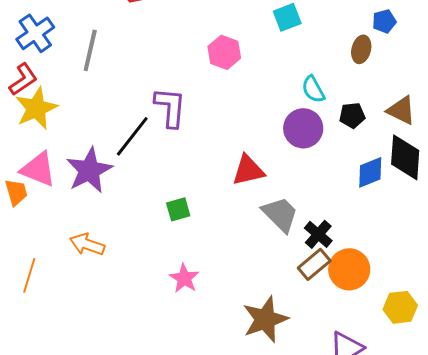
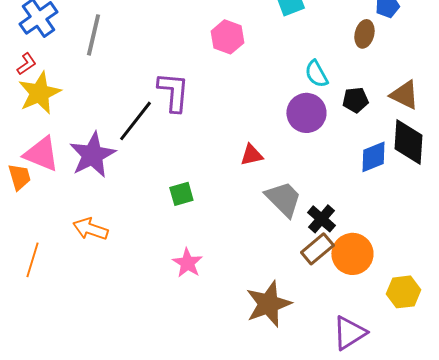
red L-shape: (23, 79) -> (26, 64), size x0.7
red triangle: (248, 170) -> (251, 155), size x0.7

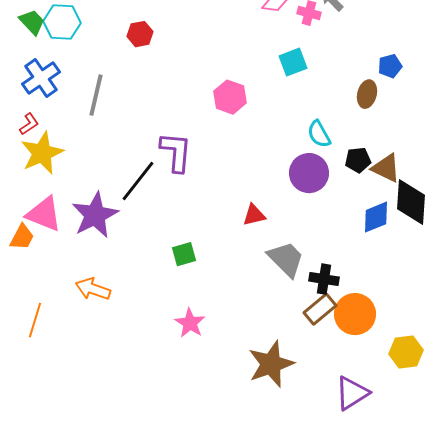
brown triangle: (404, 95) -> (386, 168), moved
orange trapezoid: (19, 177) -> (22, 237), turned 44
black cross: (321, 219) -> (324, 279), turned -32

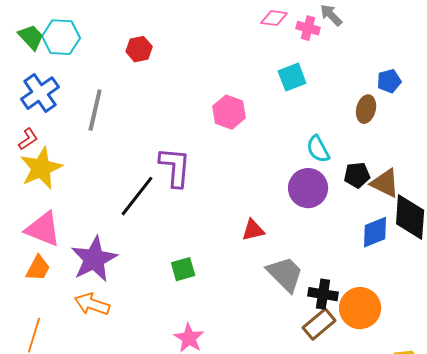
purple star: (95, 215) -> (94, 259), moved
orange trapezoid: (22, 237) -> (38, 268), moved
orange circle: (355, 314) -> (360, 308), moved

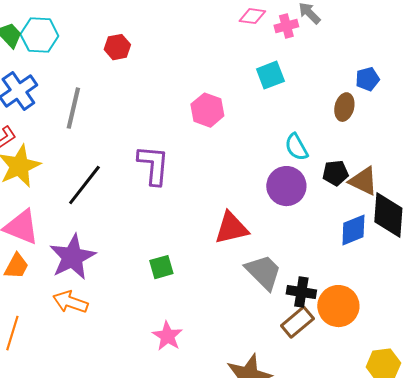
pink cross: (308, 28) -> (286, 26), turned -30
black line: (137, 196) -> (84, 185), moved
red triangle: (253, 230) -> (231, 228), size x1.5

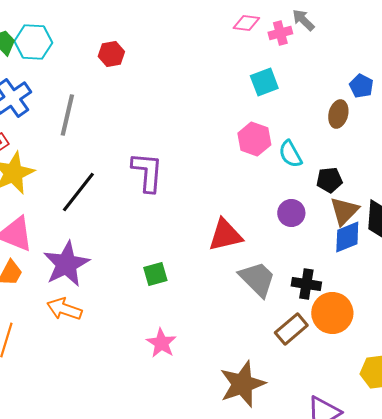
blue pentagon: (367, 79) -> (361, 86), turned -30
pink hexagon: (207, 110) -> (254, 139), moved
brown triangle: (363, 181) -> (344, 211), moved, turned 48
purple circle: (286, 186) -> (291, 213), moved, size x0.7
black cross: (301, 292) -> (306, 284), moved

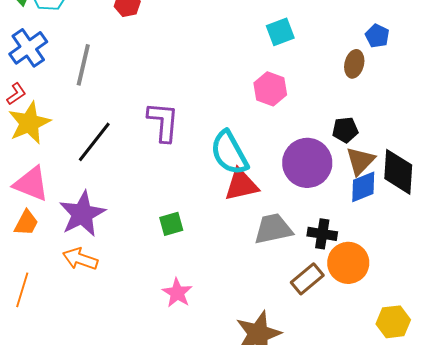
cyan semicircle: (290, 154) -> (229, 153), moved, size x1.6
purple circle: (291, 213) -> (307, 163), size x1.8
gray trapezoid: (257, 279) -> (273, 229), turned -57

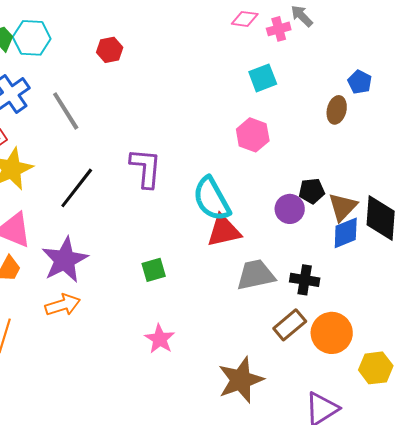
gray line: (83, 65) -> (66, 111), turned -45
black pentagon: (345, 130) -> (312, 191), moved
purple circle: (307, 163) -> (290, 209), size x0.6
orange arrow: (80, 259) -> (63, 305), turned 144
orange circle: (348, 263) -> (332, 333), moved

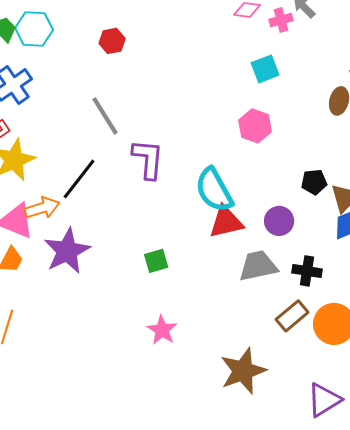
gray line: (66, 111) -> (105, 116), moved
purple circle: (290, 209) -> (279, 221), moved
orange arrow: (63, 305) -> (42, 208), moved

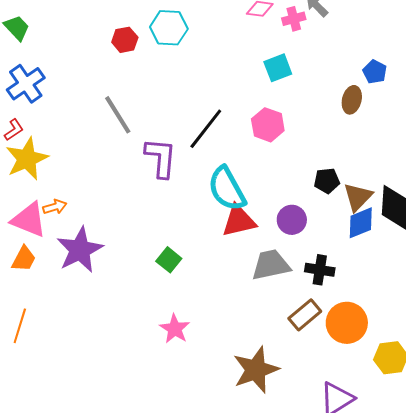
cyan hexagon: (34, 29) -> (169, 28), moved
black line: (79, 179) -> (206, 129), moved
orange arrow: (42, 208) -> (55, 207), size x0.7
green square: (156, 261) -> (169, 260), turned -35

